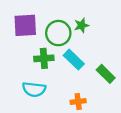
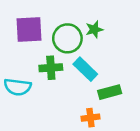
green rectangle: (106, 74) -> (110, 92), moved, turned -60
cyan semicircle: (34, 89) -> (18, 87), moved

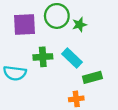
green circle: (67, 38) -> (57, 16), moved

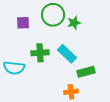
purple square: (25, 25) -> (23, 23), size x0.6

